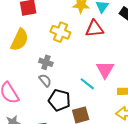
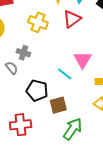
red triangle: (94, 29) -> (72, 19), turned -30
gray semicircle: (45, 80) -> (12, 68), moved

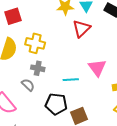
yellow cross: (38, 22) -> (35, 43), moved
cyan line: (65, 74) -> (71, 80), moved, turned -35

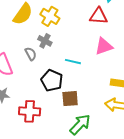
red triangle: (81, 29) -> (99, 16), turned 30
pink triangle: (97, 68) -> (104, 46), moved, turned 30

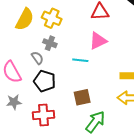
pink triangle: (104, 46) -> (98, 41), moved
black pentagon: (52, 80) -> (45, 81), moved

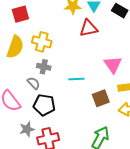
pink triangle: (98, 41) -> (113, 65), moved, turned -30
brown square: (82, 97) -> (101, 98), moved
gray star: (14, 102) -> (27, 129), moved

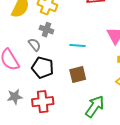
brown square: (101, 98) -> (78, 74), moved
gray star: (27, 129) -> (15, 97), moved

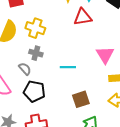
brown square: (78, 74) -> (81, 99), moved

